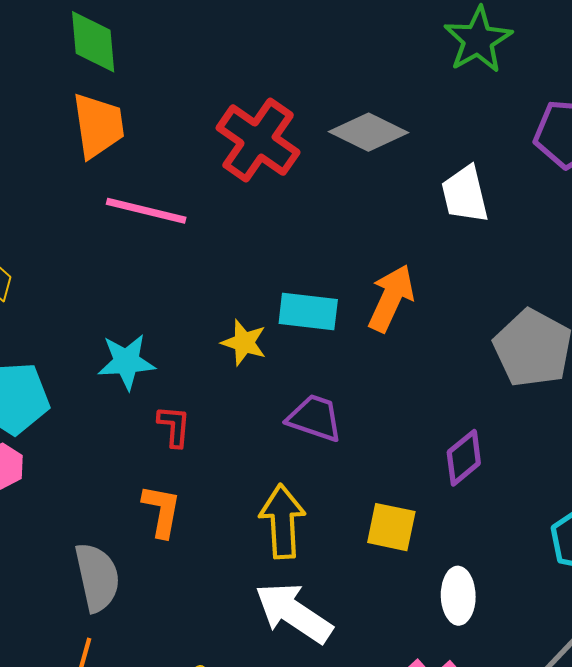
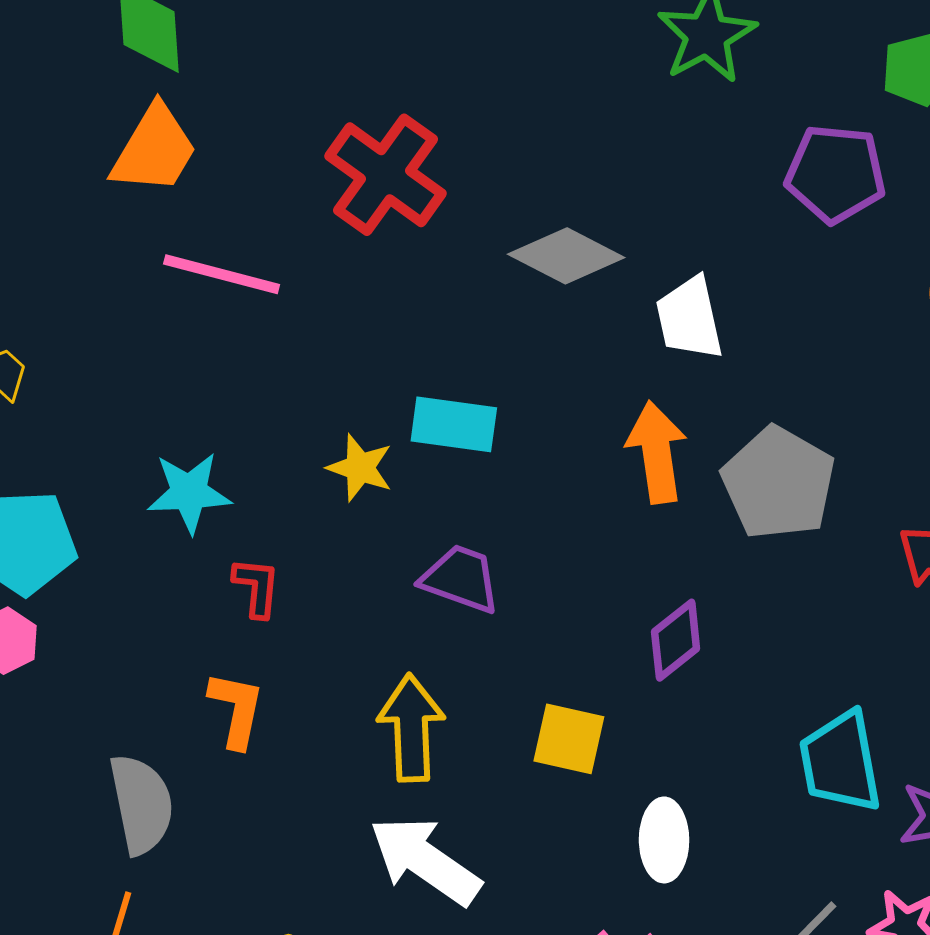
orange trapezoid: (98, 125) -> (154, 150), turned 38
gray diamond: (369, 132) -> (566, 256), moved
white trapezoid: (465, 194) -> (689, 318), moved
orange arrow: (391, 298) -> (657, 452), moved, turned -34

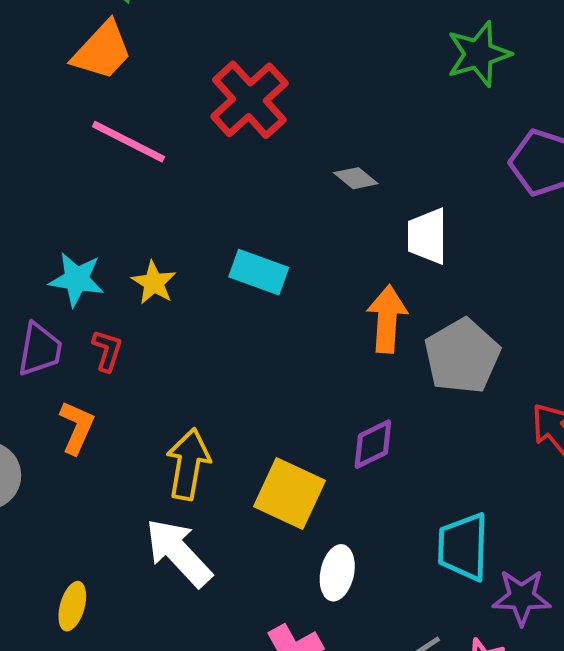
gray diamond: (566, 256) -> (356, 178), size x0.6
yellow star: (360, 468) -> (154, 283), moved
purple trapezoid: (461, 579) -> (40, 349), moved, turned 68
yellow square: (569, 739) -> (289, 493), size x1.4

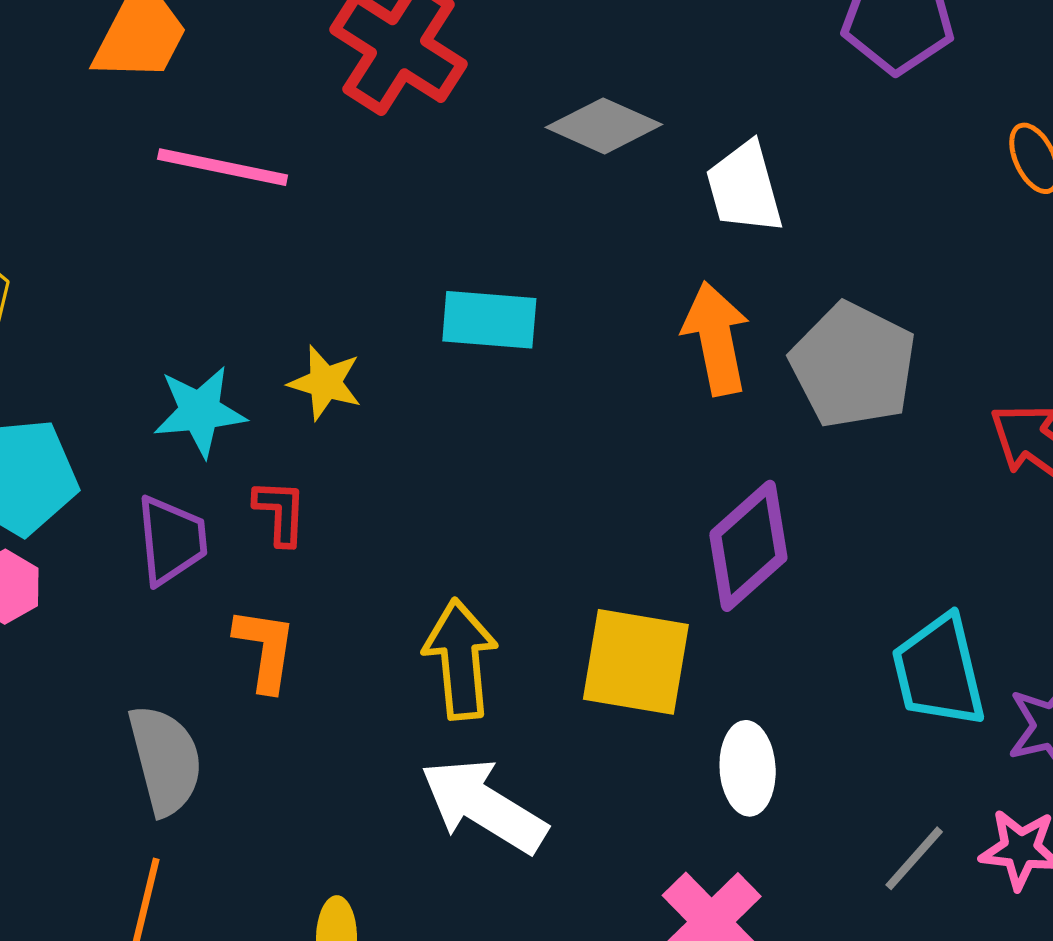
gray diamond: (356, 178) -> (604, 126), size x1.5
purple diamond: (373, 444) -> (748, 546), size x1.4

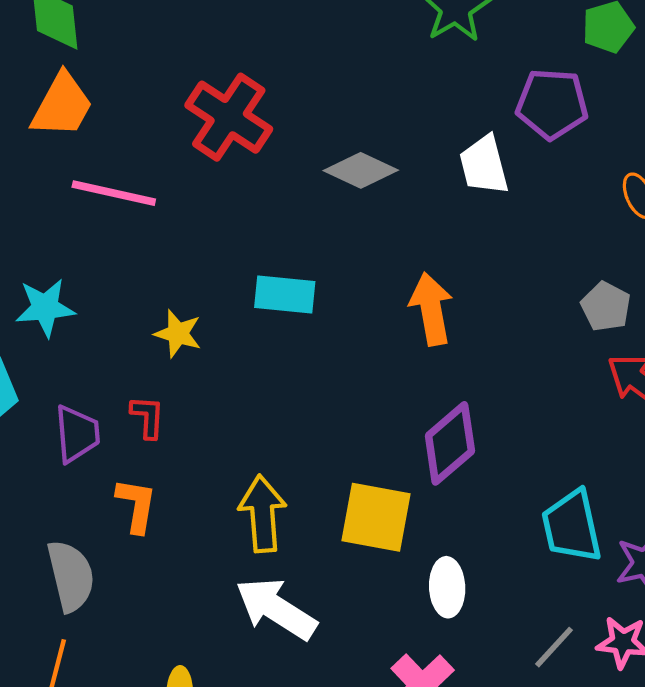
white trapezoid: (744, 188) -> (484, 165), moved
gray pentagon: (853, 365) -> (606, 307), moved, size x0.6
cyan star: (200, 411) -> (45, 308), moved

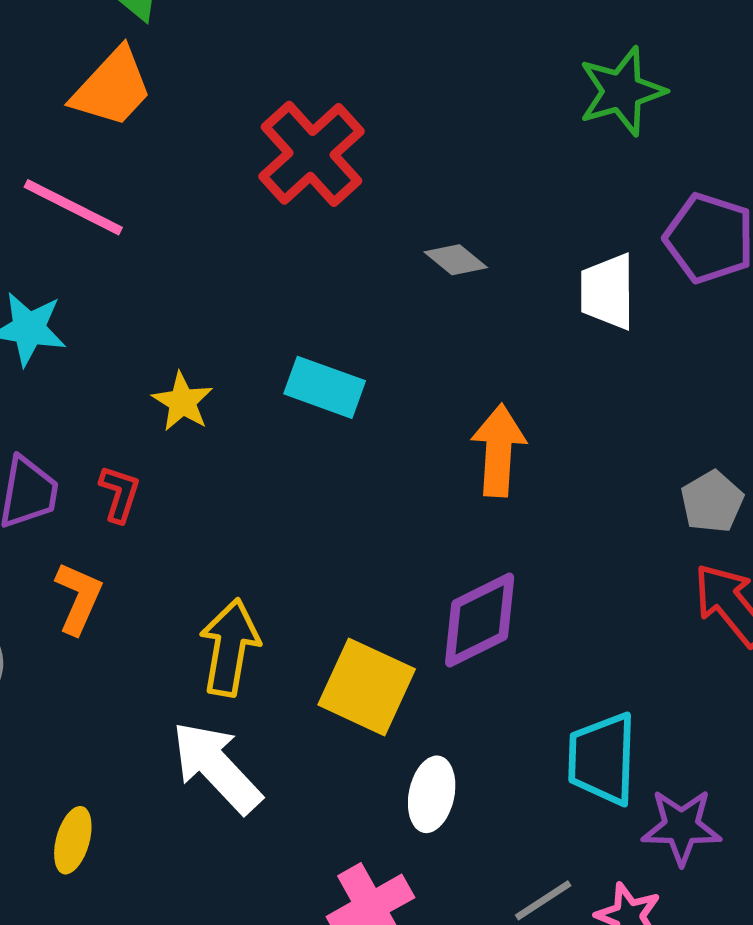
gray diamond: (361, 170) -> (456, 260), size x0.7
pink line: (114, 193) -> (73, 207), moved

